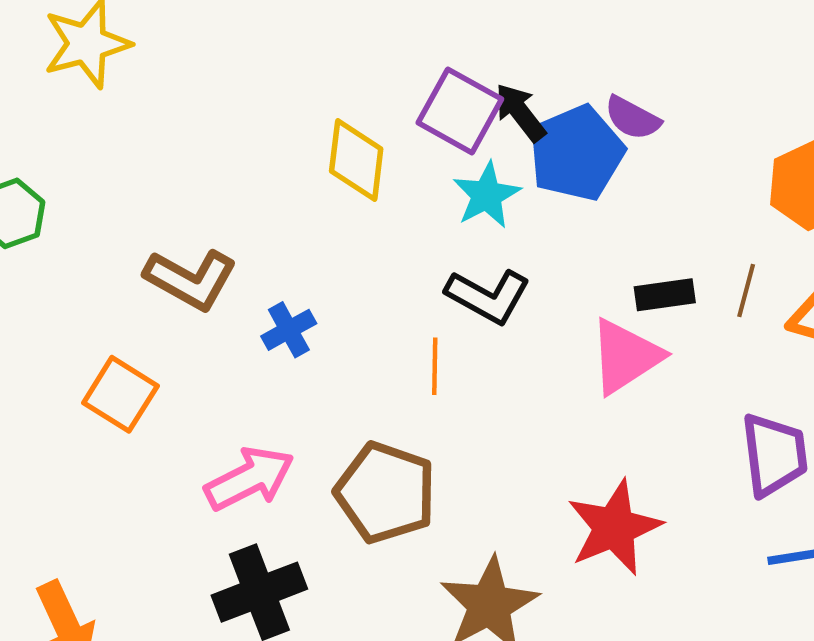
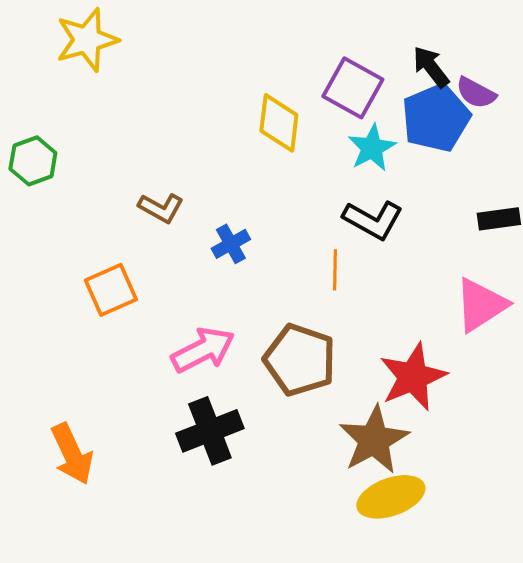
black arrow: (520, 112) -> (431, 67), moved
brown L-shape: (191, 279) -> (161, 208), size x0.7
pink triangle: (625, 356) -> (481, 305), moved
orange square: (120, 394) -> (111, 290), turned 34
red star: (614, 528) -> (413, 377), moved

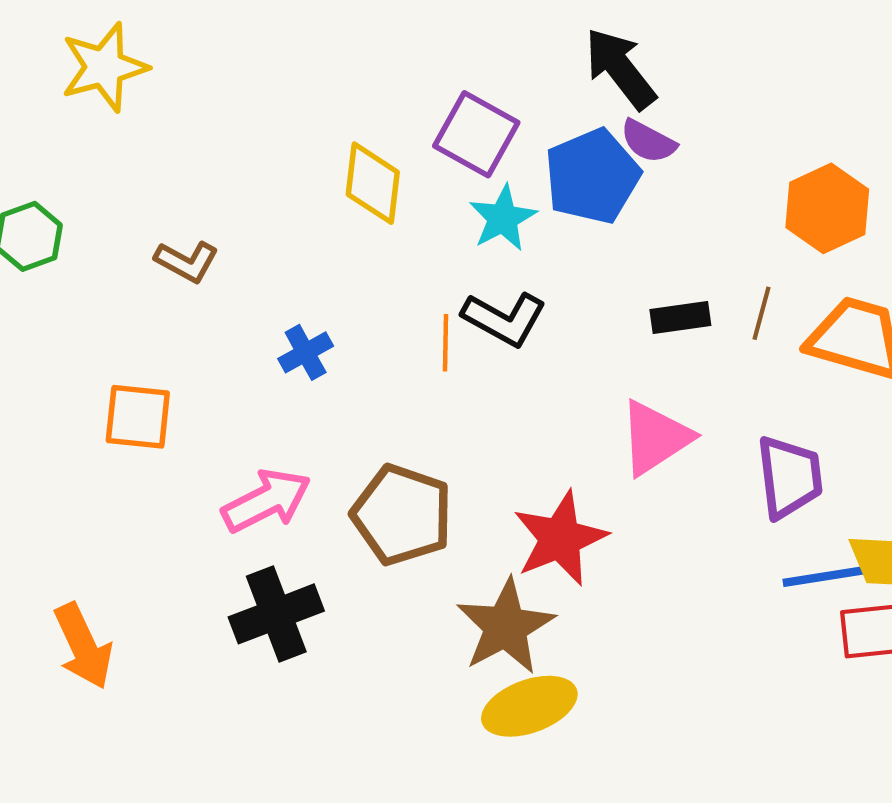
black arrow: (431, 67) -> (620, 69), moved, size x1.4
brown L-shape: (161, 208) -> (187, 262), moved
orange line: (335, 270) -> (445, 343), moved
orange square: (111, 290) -> (138, 417), turned 30

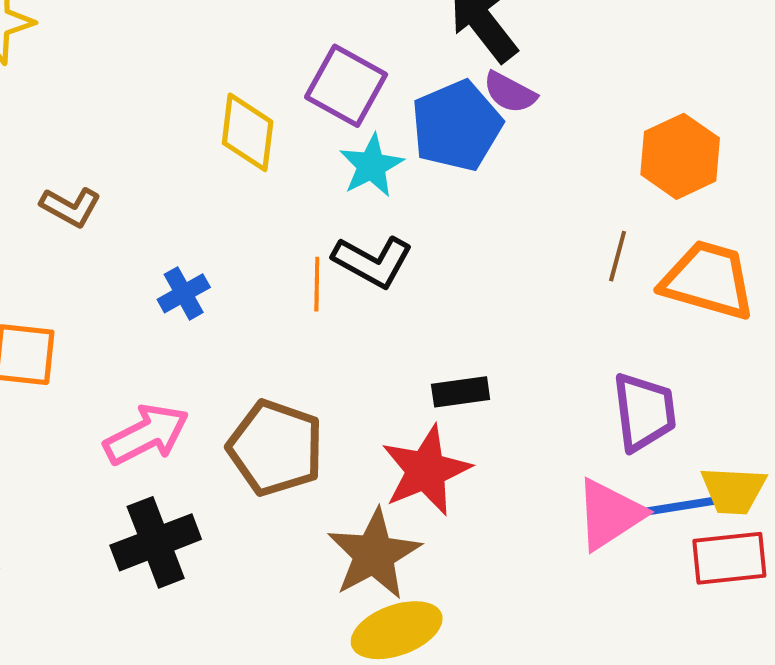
black rectangle: (680, 317) -> (461, 392), moved
pink triangle: (655, 438) -> (610, 514), moved

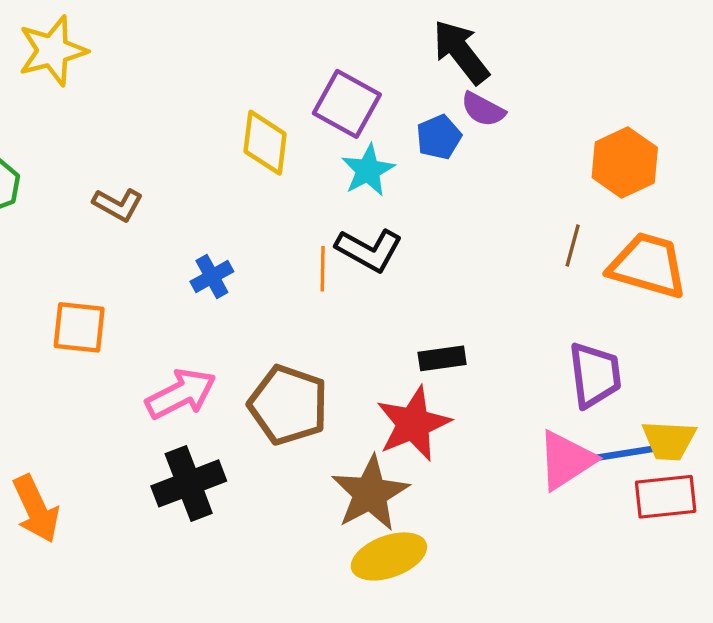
blue pentagon: (457, 126) -> (439, 137), size x0.6

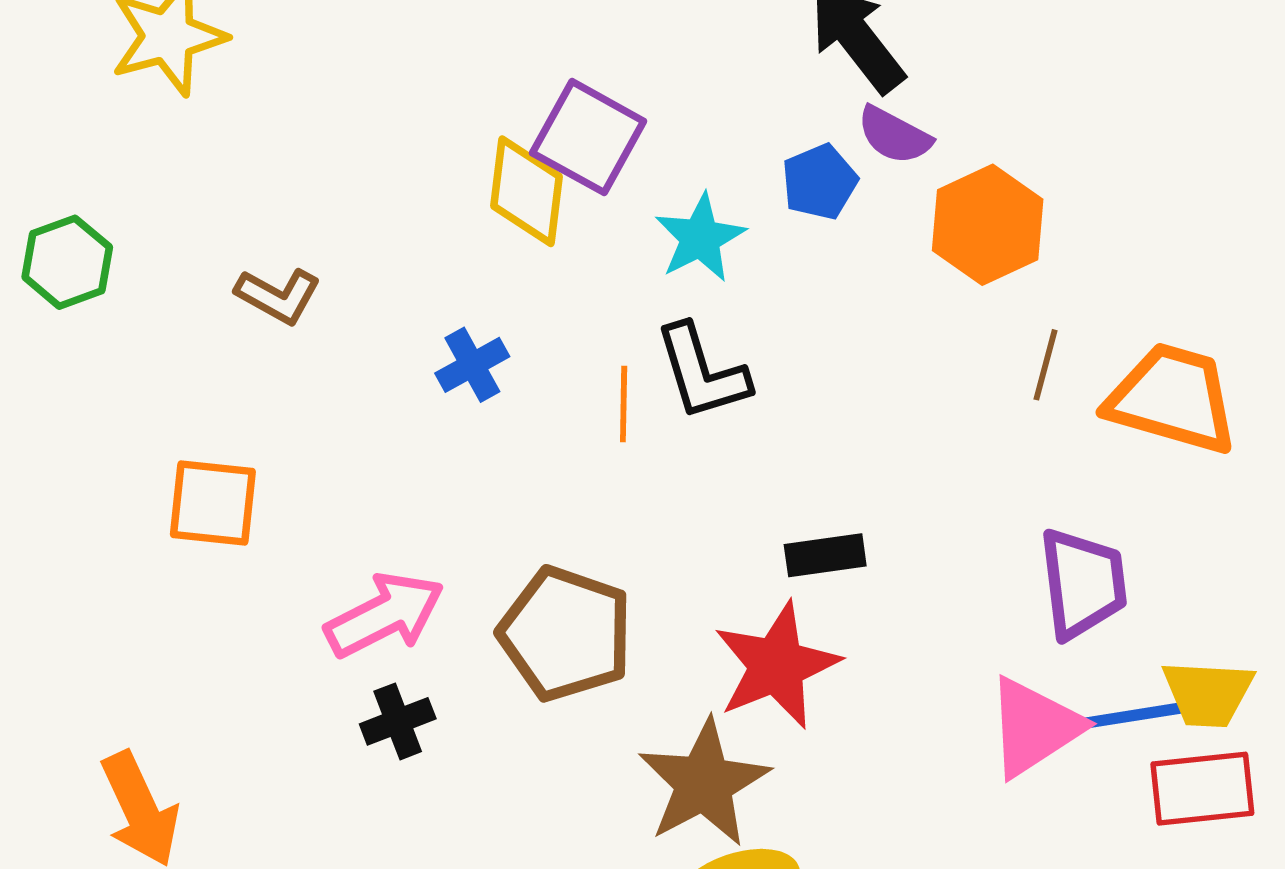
purple square: (347, 104) -> (588, 137), moved
orange hexagon: (625, 163) -> (988, 225), moved
black L-shape: (369, 250) -> (702, 372), turned 44
blue cross: (212, 276) -> (472, 365), moved
black cross: (189, 483) -> (398, 721), moved, size x0.6

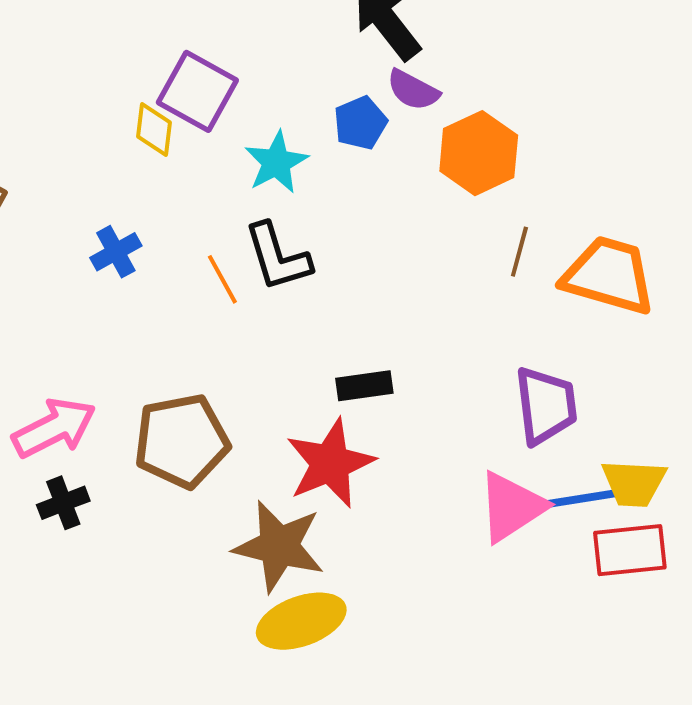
yellow diamond: (526, 191) -> (154, 129), size x0.7
orange line: (624, 404) -> (222, 279), turned -30
brown pentagon: (566, 634) -> (182, 441), turned -30
brown star: (704, 783) -> (279, 546), turned -30

